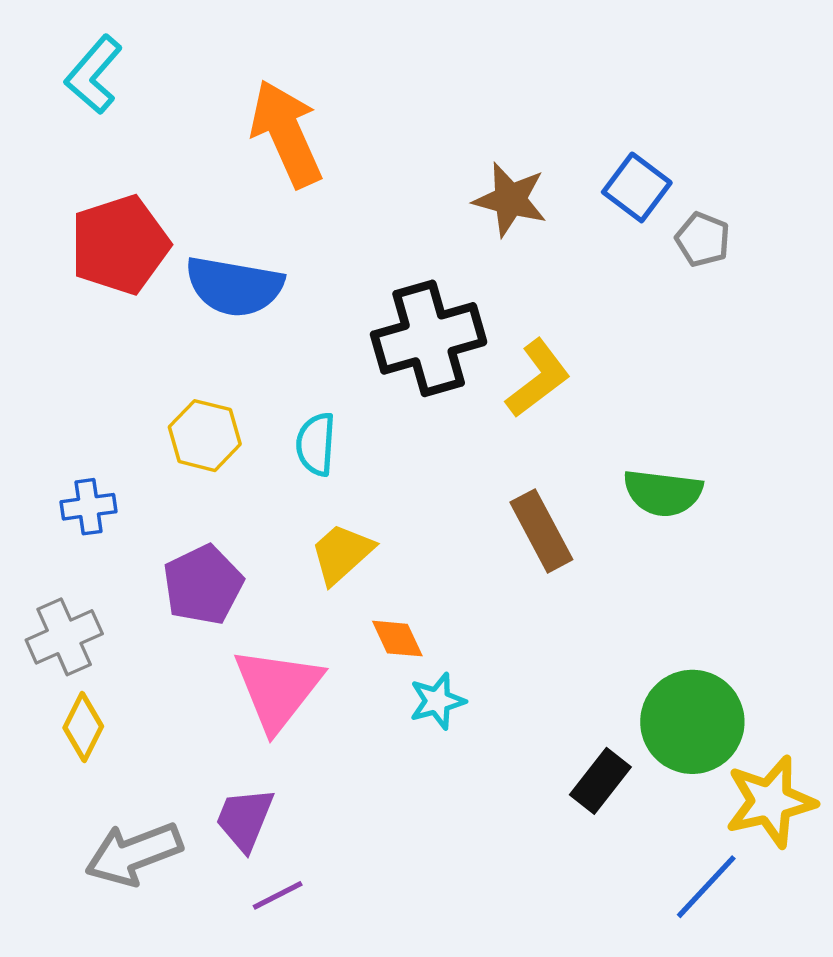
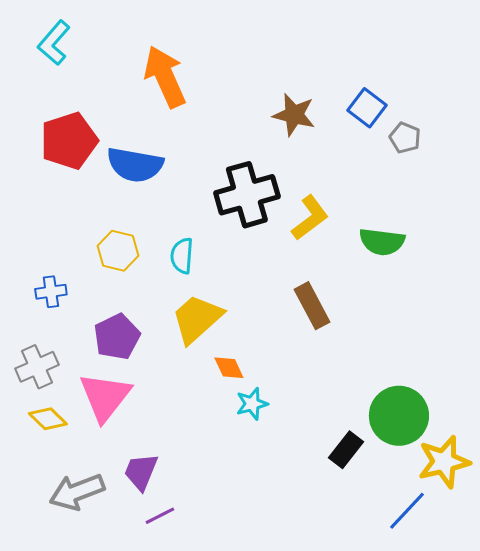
green semicircle: (663, 493) -> (382, 242), moved
yellow trapezoid: (342, 554) -> (197, 319), size x1.4
pink triangle: (278, 689) -> (105, 397), moved
yellow diamond: (83, 727) -> (48, 419), turned -72

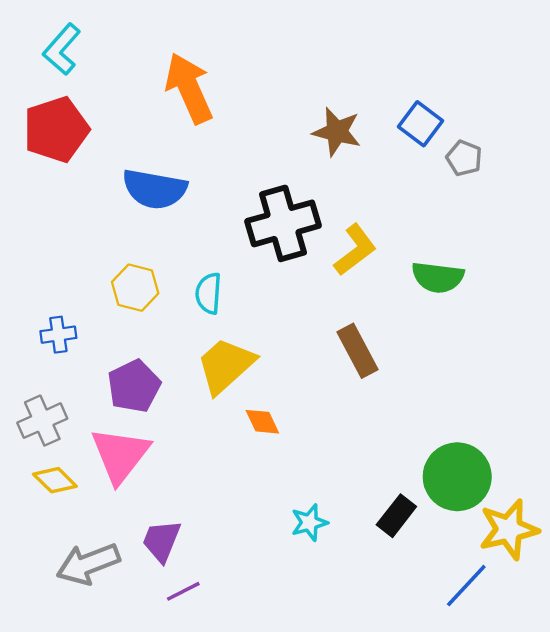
red pentagon: (69, 141) -> (56, 129), moved
cyan star: (252, 404) -> (309, 523), moved

